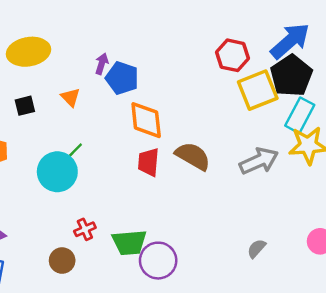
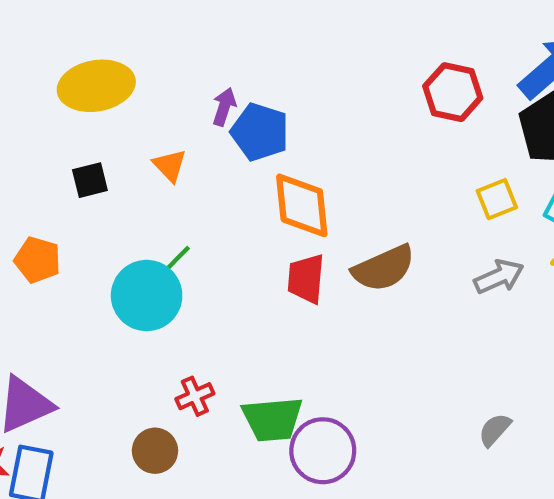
yellow square: (258, 90) -> (497, 199), moved, size x0.6
brown semicircle: (193, 156) -> (384, 268), turned 126
gray arrow: (259, 161) -> (499, 277), size x0.7

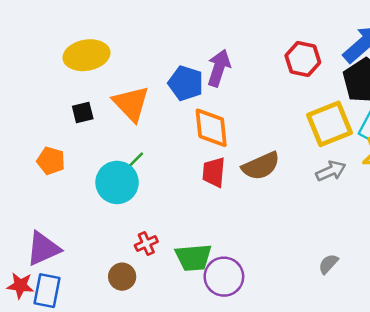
purple arrow: (224, 107) -> (219, 68), moved, size x1.6
orange triangle: (170, 166) -> (131, 104), size x1.8
yellow square: (497, 199) -> (330, 124), size x1.8

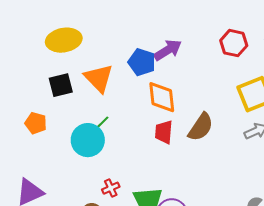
purple arrow: (219, 68) -> (168, 50), turned 40
black square: (83, 112) -> (61, 85), size x1.4
brown semicircle: (261, 166) -> (201, 127), turned -32

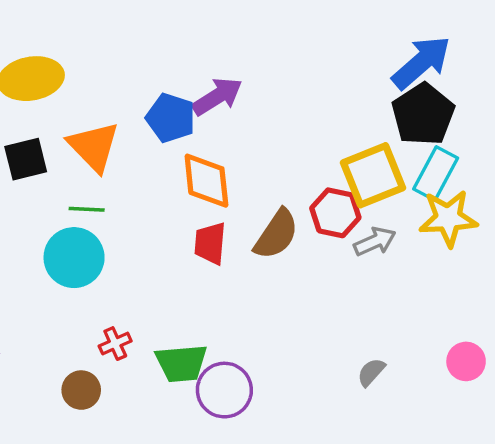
red hexagon: (234, 43) -> (335, 213), moved
green line: (101, 124) -> (87, 209), moved, turned 48

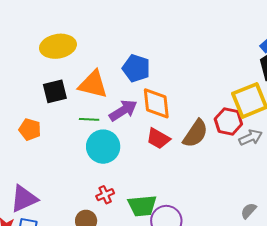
purple arrow: (217, 96) -> (123, 110), moved
orange triangle: (94, 147) -> (93, 84), turned -32
red trapezoid: (210, 243) -> (158, 139), turned -65
cyan circle: (74, 258) -> (103, 147), moved

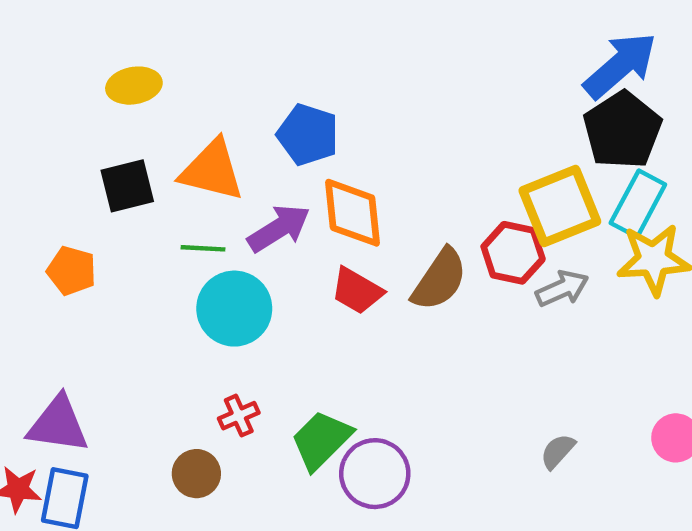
yellow ellipse: (58, 46) -> (134, 86), size x0.7
purple triangle: (24, 199) -> (58, 425), turned 32
green trapezoid: (142, 206) -> (321, 440), turned 140

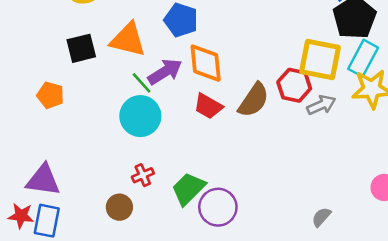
yellow square: (560, 206) -> (320, 59), turned 33
green line: (203, 248) -> (142, 83), moved, turned 45
gray semicircle: (558, 451) -> (321, 217), moved

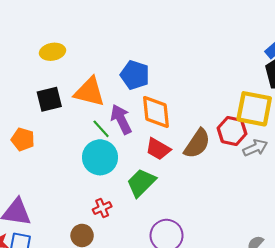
purple arrow: (165, 72) -> (121, 119), turned -84
green trapezoid: (188, 189) -> (141, 183), moved

